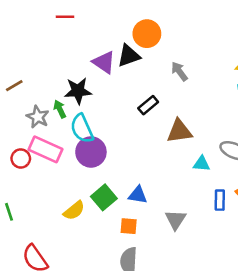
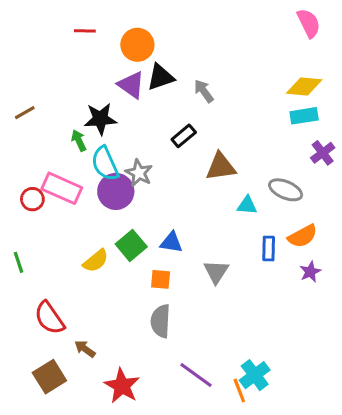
orange circle: (147, 34) -> (137, 45), moved
gray arrow: (179, 71) -> (204, 91), moved
gray star: (38, 117) -> (139, 173), moved

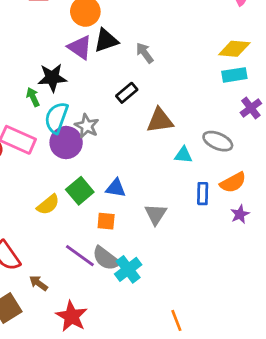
cyan semicircle: (105, 164) -> (56, 118), turned 44
gray semicircle: (161, 321) -> (106, 258), turned -56
purple line: (196, 375) -> (80, 256), moved
cyan cross: (255, 375) -> (128, 269), moved

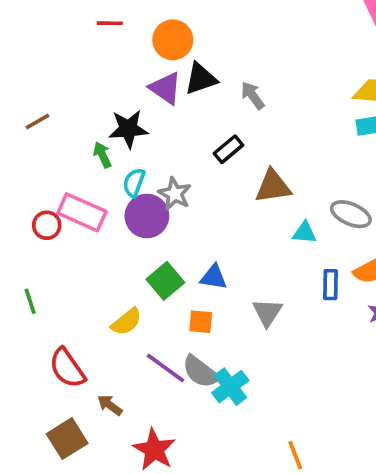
cyan semicircle: (56, 118) -> (134, 183), size x0.7
yellow semicircle: (48, 205) -> (126, 322), moved

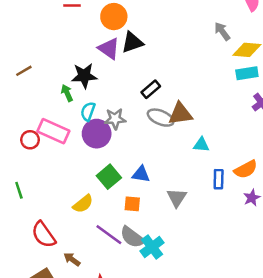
gray arrow: (253, 95) -> (222, 31), moved
gray star: (175, 194) -> (115, 119), turned -30
gray ellipse: (351, 214) -> (161, 118), moved

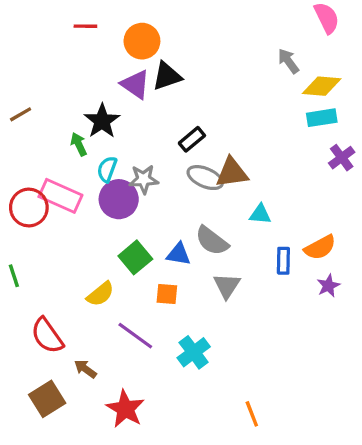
black star: (84, 76) -> (102, 121), turned -30
red circle: (30, 140) -> (29, 208), size x1.5
gray semicircle: (132, 237) -> (212, 241), moved

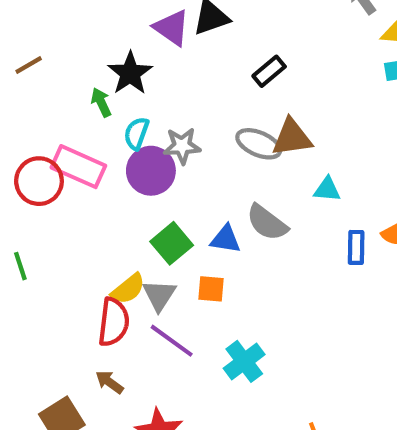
black rectangle: (192, 139) -> (269, 71), moved
gray triangle: (227, 286) -> (159, 295), moved
red semicircle: (47, 336) -> (114, 322), moved, turned -138

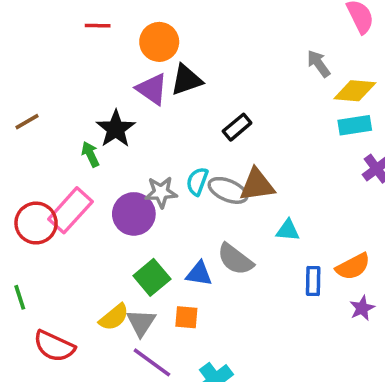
cyan semicircle: (136, 133) -> (197, 181), moved
pink rectangle: (78, 167) -> (70, 210), turned -72
red semicircle: (114, 322) -> (54, 346), moved, turned 108

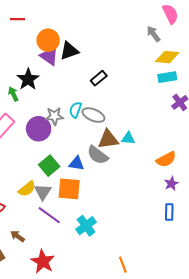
orange circle: (159, 42) -> (48, 40), moved
gray arrow: (319, 64) -> (153, 34), moved
brown triangle: (257, 185) -> (108, 139), moved
blue rectangle: (313, 281) -> (169, 212), moved
orange square: (186, 317) -> (69, 189), size x1.6

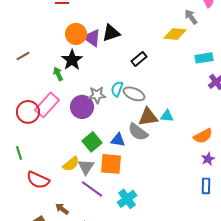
orange circle: (48, 40) -> (76, 34), moved
yellow diamond: (167, 57) -> (175, 34), moved

